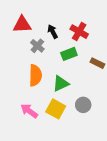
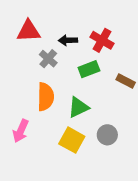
black arrow: (53, 32) -> (68, 40), turned -64
pink arrow: (29, 111) -> (21, 131), moved, turned -102

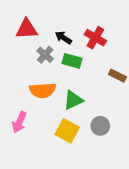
black arrow: (68, 40) -> (63, 38), turned 35
green rectangle: (89, 69) -> (72, 61), moved, turned 36
orange semicircle: (46, 97) -> (43, 90), turned 85

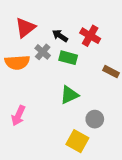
red triangle: (27, 29) -> (25, 28), turned -35
orange semicircle: (43, 90) -> (17, 62), moved
yellow square: (67, 131) -> (77, 141), moved

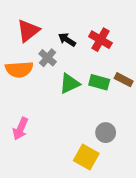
green rectangle: (68, 58) -> (99, 82), moved
green triangle: (69, 95) -> (69, 84), moved

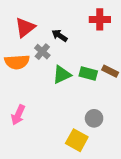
red cross: (100, 40) -> (100, 19), moved, turned -30

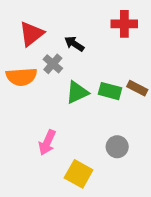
pink arrow: (18, 115) -> (47, 142), moved
yellow square: (77, 140) -> (79, 174), moved

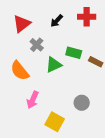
black arrow: (74, 44) -> (57, 21), moved, turned -80
orange semicircle: (21, 77) -> (20, 71), moved, turned 55
green rectangle: (110, 91) -> (74, 53), moved

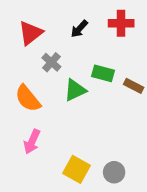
pink arrow: (33, 100) -> (32, 142), moved
gray circle: (82, 103) -> (114, 172), moved

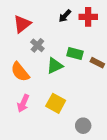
black arrow: (79, 29) -> (65, 16), moved
yellow square: (77, 169) -> (56, 103), moved

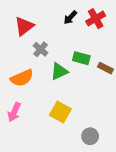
red cross: (88, 17) -> (96, 19), turned -30
orange semicircle: (20, 72) -> (22, 78), turned -75
pink arrow: (23, 103) -> (14, 112), moved

